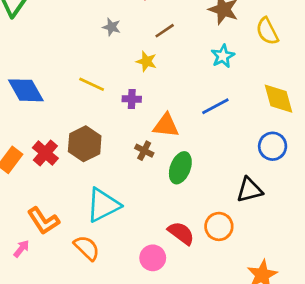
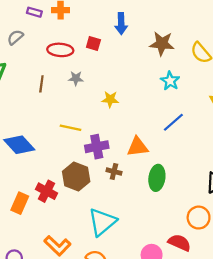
brown line: (165, 31) -> (41, 84), moved, turned -35
purple cross: (132, 99) -> (97, 147), moved, size x1.5
brown cross: (144, 151) -> (114, 172), moved
red semicircle: (181, 233) -> (179, 243), moved

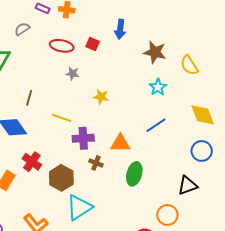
brown line: (41, 84) -> (29, 98), moved
brown hexagon: (76, 176) -> (61, 178), moved
red cross: (47, 191) -> (32, 162), moved

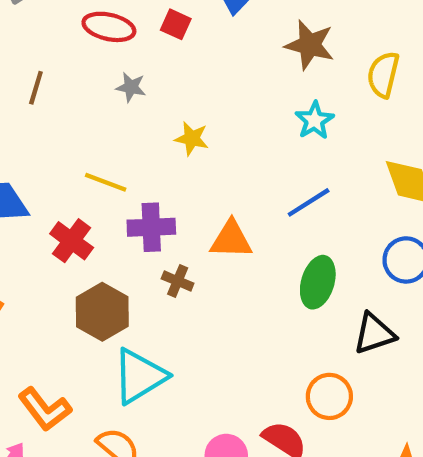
yellow semicircle: (189, 65) -> (383, 75), turned 45
brown line: (29, 98) -> (36, 88), moved
red cross: (32, 162) -> (72, 241), moved
green ellipse: (134, 174) -> (318, 282), moved

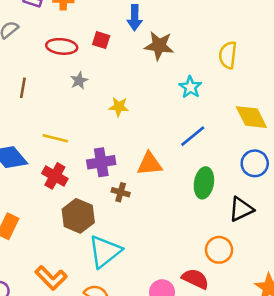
brown star: (310, 45) -> (159, 46), moved
gray star: (131, 87) -> (79, 81), turned -30
yellow line: (106, 182) -> (55, 138), moved

